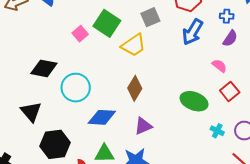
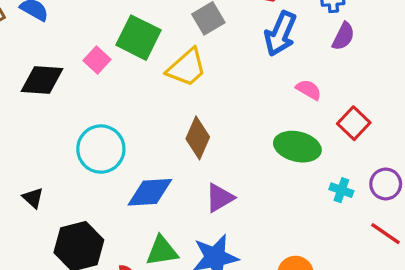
pink semicircle: (219, 66) -> (309, 90), moved
black diamond: (44, 68) -> (42, 80), moved
black triangle: (31, 112) -> (33, 198), size x0.6

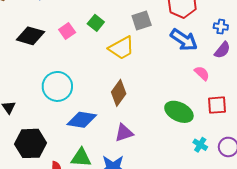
blue arrow: (280, 34) -> (184, 40), turned -92
green square: (139, 38) -> (96, 23), size x0.6
pink semicircle: (309, 90) -> (202, 73), moved
red square: (354, 123) -> (217, 105), turned 30

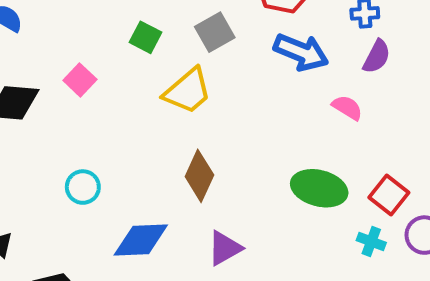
green square: (96, 23) -> (146, 37), moved
cyan circle: (57, 86) -> (83, 187), size x0.6
red square: (217, 105) -> (389, 195), moved, turned -36

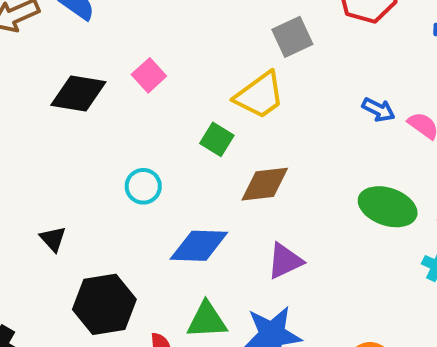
green square: (146, 37) -> (217, 139), moved
blue arrow: (301, 52) -> (378, 110), moved, size x0.6
brown diamond: (199, 176) -> (265, 184), turned 54

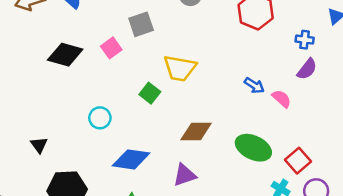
gray square: (292, 37) -> (141, 24), moved
yellow trapezoid: (260, 95) -> (180, 68), turned 40
brown diamond: (265, 184) -> (196, 132), moved

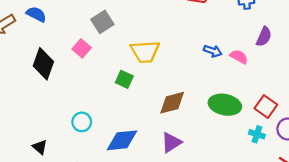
black diamond: (65, 55) -> (43, 64), turned -72
purple semicircle: (307, 69) -> (264, 37), moved
cyan circle: (100, 118) -> (82, 122), moved

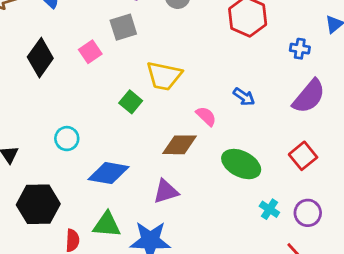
purple semicircle: (264, 37) -> (309, 96), size x1.5
pink semicircle: (239, 57) -> (206, 116), moved
red square: (266, 107) -> (303, 156), moved

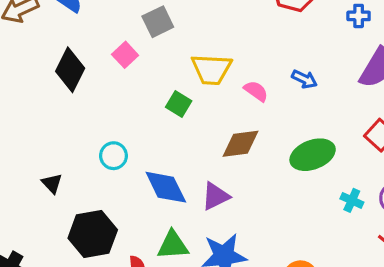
pink semicircle: (206, 116) -> (256, 91), moved
green ellipse: (241, 164) -> (313, 155), turned -39
blue diamond: (108, 173) -> (166, 187), turned 63
purple triangle: (166, 191) -> (215, 196), moved

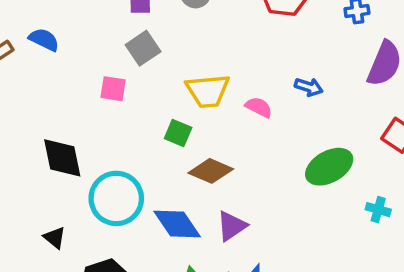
pink square: (125, 55) -> (113, 89), turned -30
black diamond: (70, 70) -> (62, 158), moved, turned -30
brown diamond: (241, 144) -> (211, 171), moved, turned 39
cyan circle: (113, 156) -> (116, 198), size x1.8

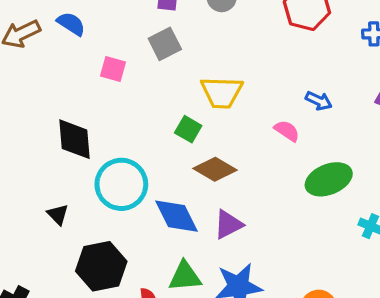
pink square: (113, 89) -> (113, 69), moved
pink semicircle: (259, 107) -> (287, 131), moved

